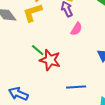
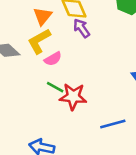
pink semicircle: (76, 29) -> (53, 59), moved, turned 40

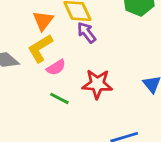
red star: (73, 97) -> (97, 84), moved

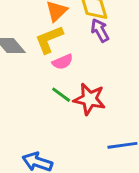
red star: (97, 84) -> (89, 99), moved

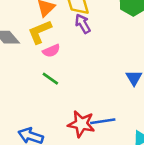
red star: (89, 99) -> (81, 124), moved

